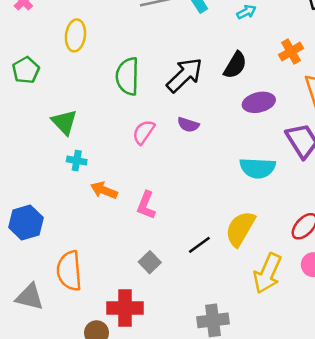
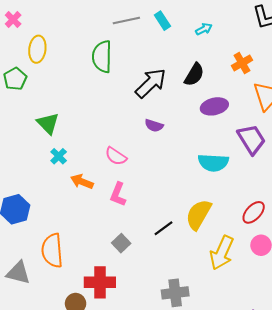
yellow ellipse: (75, 35) -> (37, 49), moved
green semicircle: (127, 76) -> (102, 57), moved
pink semicircle: (144, 132) -> (116, 156), moved, turned -90
cyan cross: (77, 161) -> (59, 156), turned 35

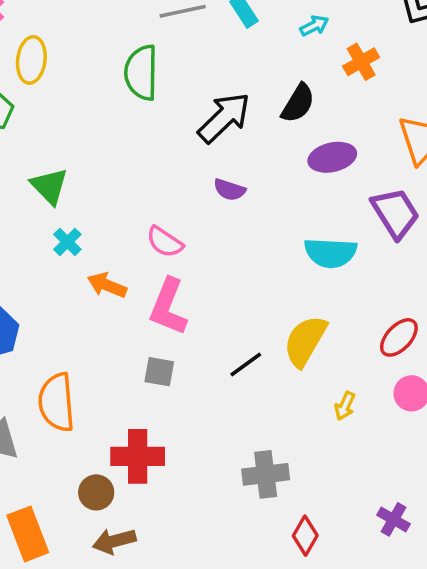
orange cross: (242, 63) -> (361, 62), moved
pink L-shape: (118, 194) -> (168, 307), size x1.4
gray square: (121, 243) -> (159, 372), moved, turned -36
yellow arrow: (222, 253) -> (345, 406), size x0.5

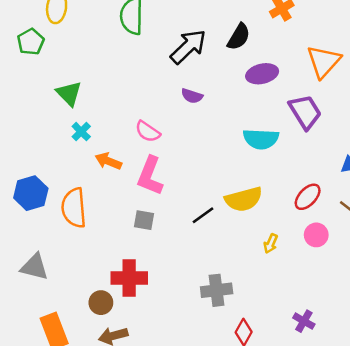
yellow semicircle: (305, 341) -> (244, 199), turned -135
orange semicircle: (57, 402) -> (74, 208), moved

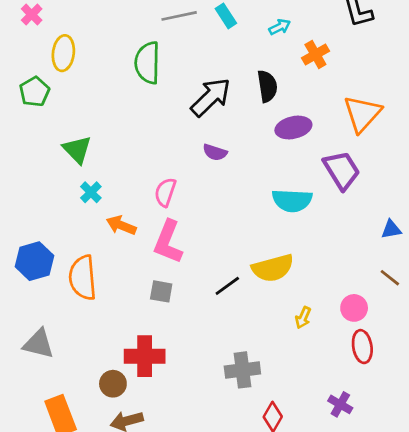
black semicircle: (239, 37) -> (267, 86), turned -40
pink semicircle: (148, 132) -> (165, 192), turned 75
red ellipse: (308, 197) -> (362, 347), moved, turned -52

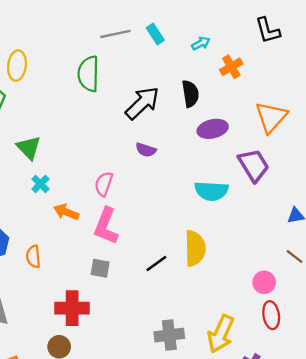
yellow semicircle: (273, 268) -> (195, 248), turned -76
orange semicircle: (83, 278) -> (33, 257), size x0.6
yellow arrow: (303, 318) -> (221, 334), moved, size x2.0
red cross: (145, 356) -> (72, 308), moved

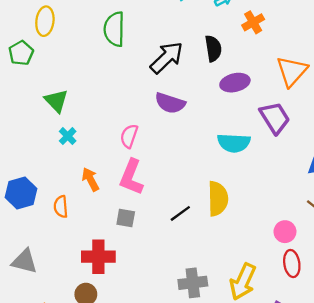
purple semicircle: (146, 150) -> (170, 103), size x1.5
orange arrow: (66, 212) -> (90, 179), moved, turned 40

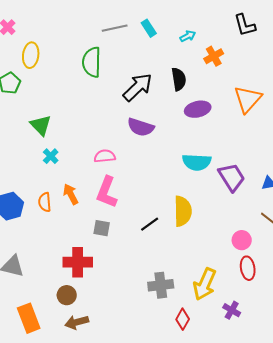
purple trapezoid: (275, 118) -> (232, 177), moved
pink semicircle: (129, 136) -> (105, 156), turned 65
orange semicircle: (61, 207) -> (45, 202), moved

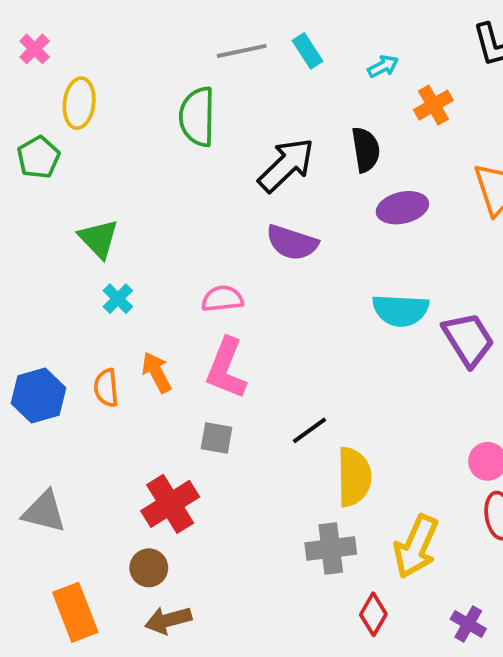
yellow semicircle: (183, 211) -> (354, 477), moved
red cross: (78, 262) -> (170, 504), turned -32
purple cross: (232, 310) -> (468, 624), moved

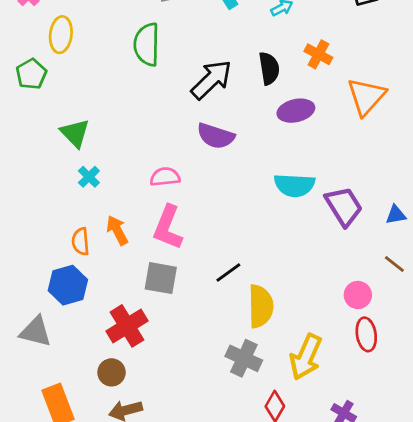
orange cross: (433, 105) -> (318, 54), moved, turned -32
blue hexagon: (38, 396) -> (68, 285), moved
gray square: (217, 438) -> (161, 278), size x1.4
gray cross: (331, 548) -> (244, 358), turned 32

